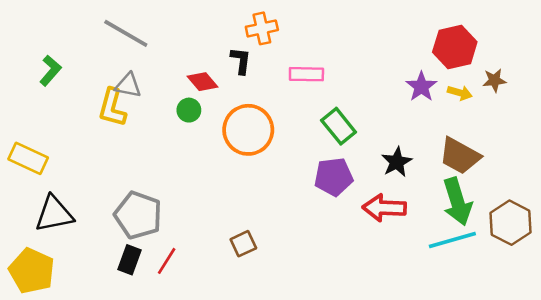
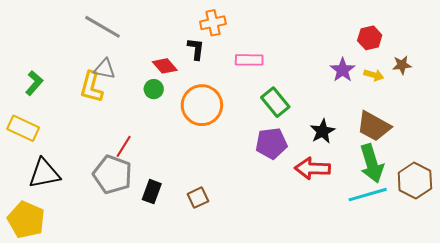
red hexagon: (455, 47) -> (370, 38), size x0.7
green L-shape: (50, 70) -> (34, 83), moved
black rectangle: (130, 260) -> (152, 192), moved
red line: (167, 261) -> (124, 146), moved

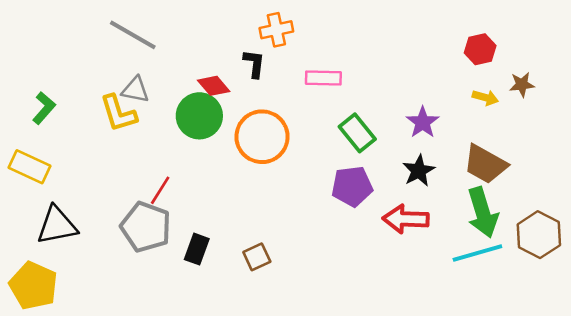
purple star: (343, 70) -> (423, 122), moved
yellow L-shape: (91, 87) -> (118, 113), turned -32
green circle: (154, 89) -> (199, 116), size x1.8

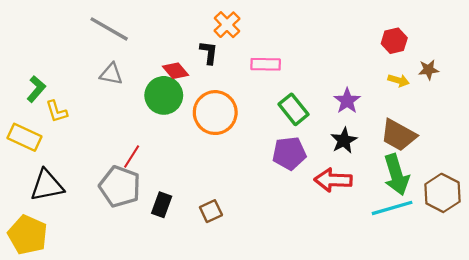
orange cross: (276, 30) -> (227, 25), turned -32
yellow L-shape: (118, 113) -> (57, 111), moved, size x0.7

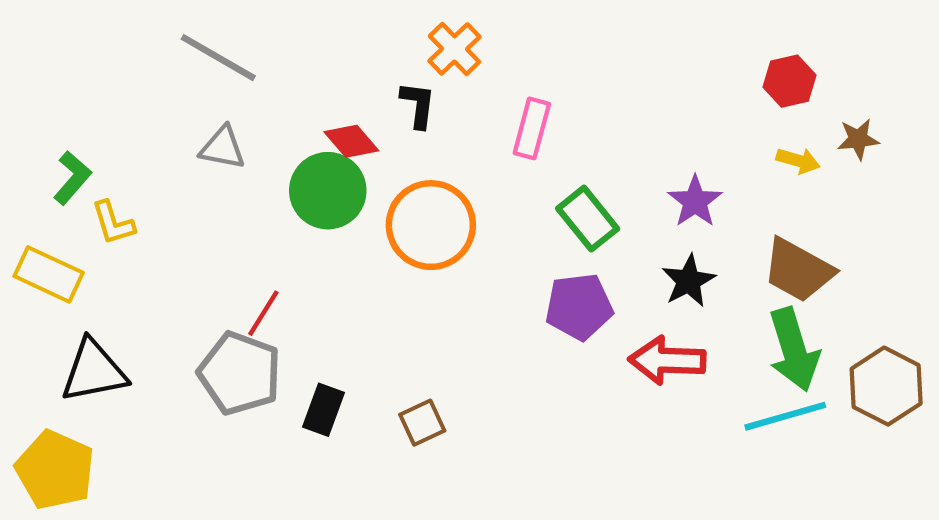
pink rectangle: (266, 64) -> (532, 128), turned -76

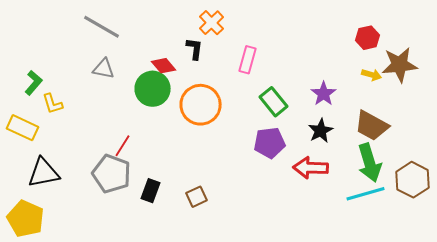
brown star: (858, 139) -> (400, 65), size x1.8

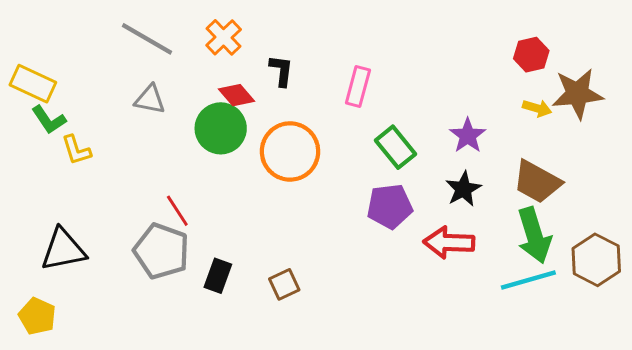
orange cross: (212, 23) -> (224, 37), moved
green L-shape: (34, 83) -> (49, 120), turned 105
yellow rectangle: (23, 128) -> (33, 84), moved
red line: (123, 146) -> (177, 211), turned -65
yellow pentagon: (26, 219) -> (37, 316), size x0.7

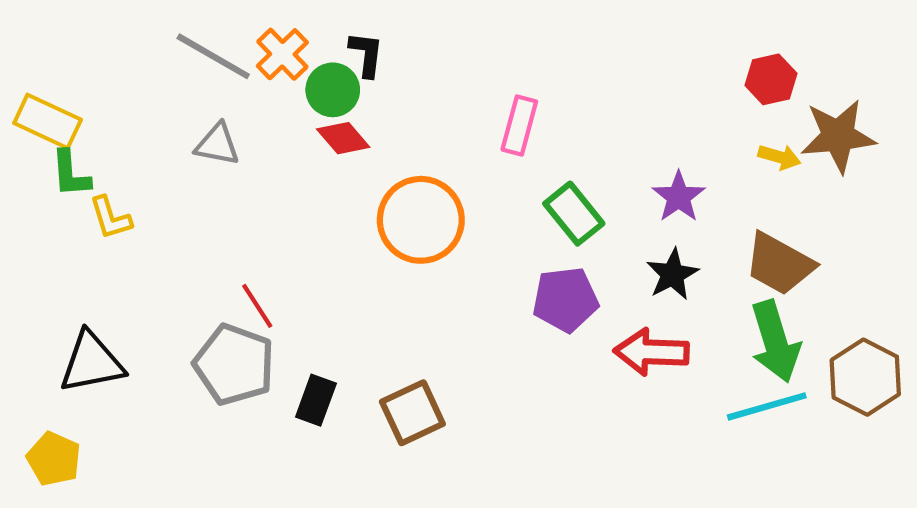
orange cross: (224, 37) -> (282, 54), moved
black L-shape: (281, 71) -> (366, 54), moved
green L-shape: (49, 120) -> (71, 174), turned 30
green circle: (221, 128) -> (333, 90), moved, size x0.7
brown square: (284, 284) -> (412, 413), size x1.4

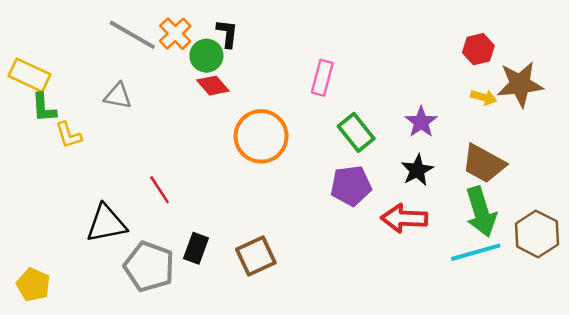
gray triangle: (217, 144) -> (118, 96), moved
black triangle: (92, 362) -> (106, 224), moved
gray pentagon: (234, 365) -> (149, 266), moved

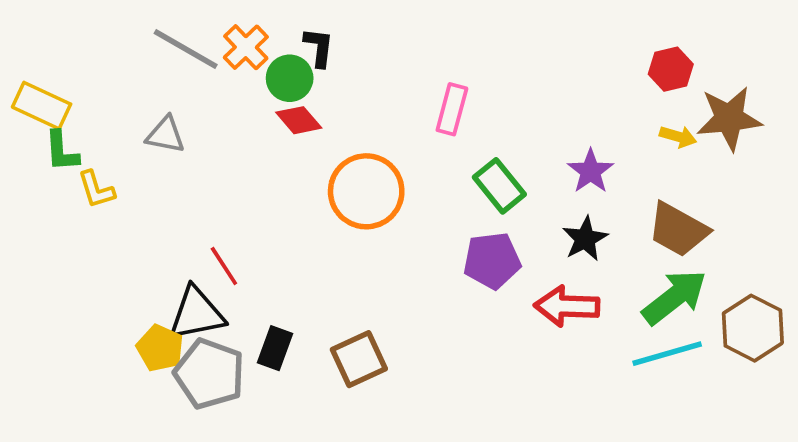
green arrow: (481, 212) -> (674, 297), turned -111
black triangle: (106, 224) -> (197, 314), moved
yellow pentagon: (33, 285) -> (160, 348), moved

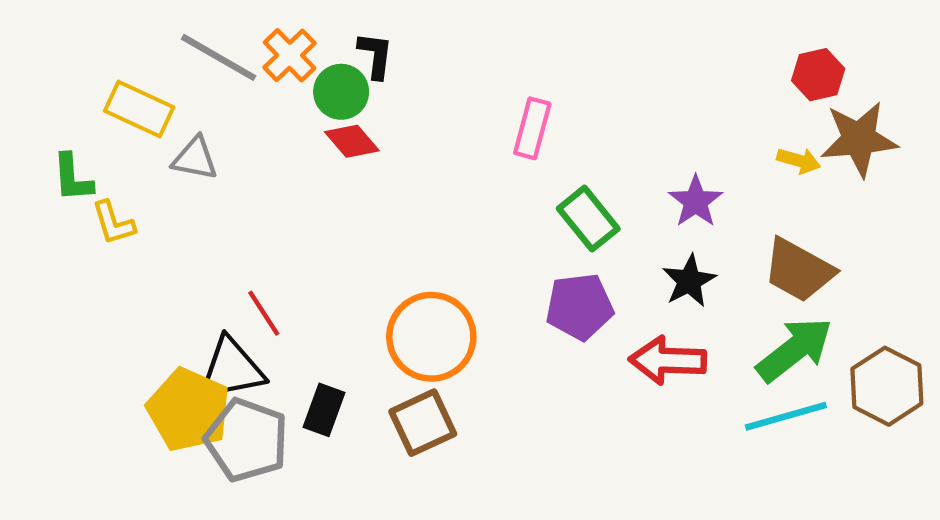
red hexagon: (671, 69) -> (818, 75), moved
yellow rectangle: (42, 106) -> (139, 109), moved
orange circle: (366, 191) -> (431, 337), moved
yellow pentagon: (160, 348) -> (189, 410), size x1.5

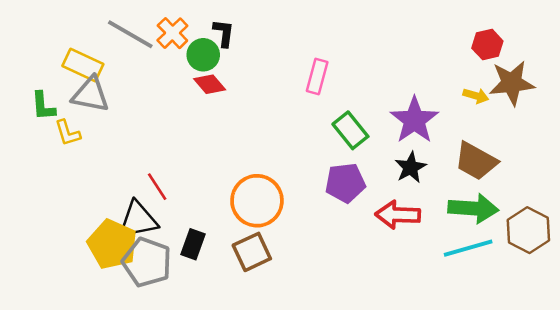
gray triangle: (195, 158) -> (91, 94), moved, size x1.4
purple star: (696, 201) -> (414, 120), size x1.5
green arrow: (794, 350) -> (473, 208), turned 42

